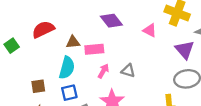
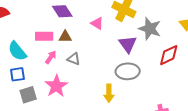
brown triangle: (73, 42) -> (65, 37), moved
cyan semicircle: (67, 68) -> (17, 51), turned 120

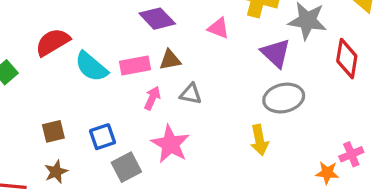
cyan semicircle: (17, 51) -> (91, 67), moved
red diamond: (169, 55) -> (347, 59), turned -45

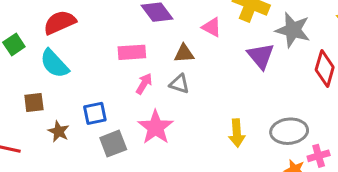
brown triangle: (170, 60) -> (184, 53), moved
cyan semicircle: (91, 67) -> (54, 64), moved
gray ellipse: (284, 98) -> (289, 131), moved
brown square: (53, 131) -> (34, 102), moved
brown star: (56, 172) -> (59, 131), moved, turned -30

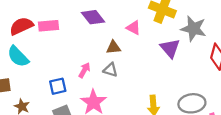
pink rectangle: (132, 52) -> (49, 26), moved
blue square: (95, 113) -> (58, 86), moved

